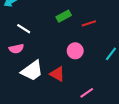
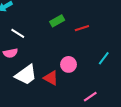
pink circle: (75, 51) -> (68, 64), moved
pink line: (87, 93) -> (90, 97), moved

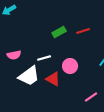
green rectangle: (57, 21) -> (59, 32), moved
white line: (18, 33) -> (44, 58), moved, turned -48

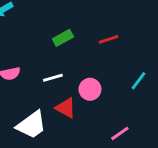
green rectangle: (59, 32) -> (63, 38), moved
white trapezoid: (29, 76) -> (32, 125), moved

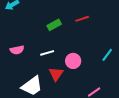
red line: (108, 39) -> (82, 19), moved
red triangle: (66, 108) -> (56, 74), turned 35

